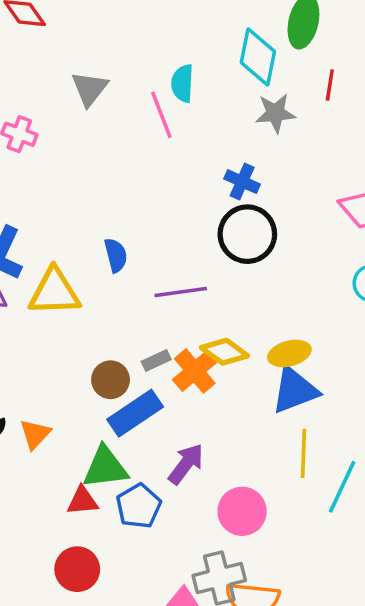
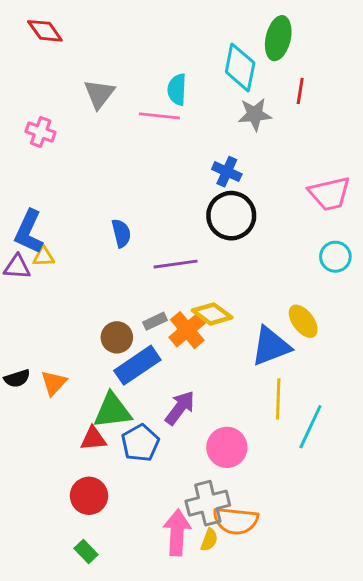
pink line: (161, 115) -> (159, 116), turned -63
yellow triangle: (54, 292) -> (44, 257), moved, size x0.5
yellow ellipse: (289, 353) -> (303, 321), moved, turned 68

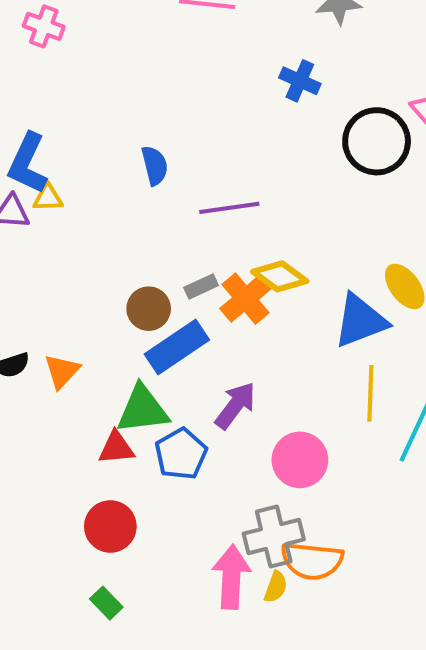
black circle: (231, 216) -> (377, 141), moved

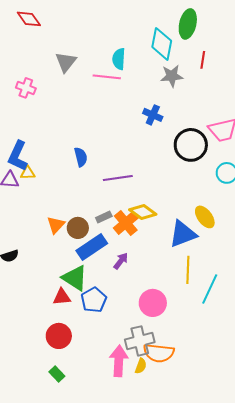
orange triangle: (62, 371) -> (56, 225), moved
purple arrow: (235, 405) -> (121, 261), moved, size x0.7
green triangle: (143, 409) -> (75, 278), turned 40

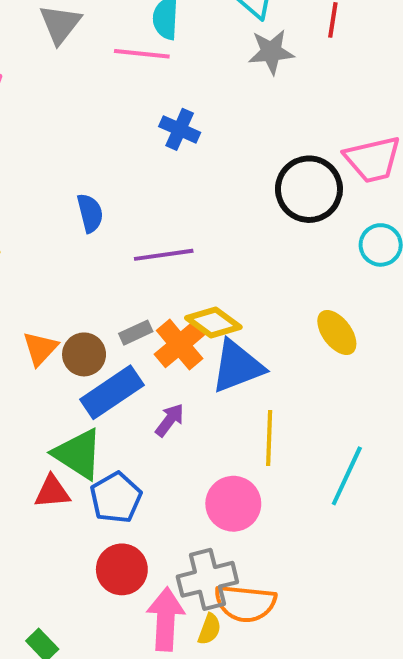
blue cross: (153, 115) -> (180, 129), moved
blue triangle: (183, 234) -> (237, 366), moved
yellow line: (188, 270) -> (269, 438), moved
red circle: (59, 336) -> (122, 569), moved

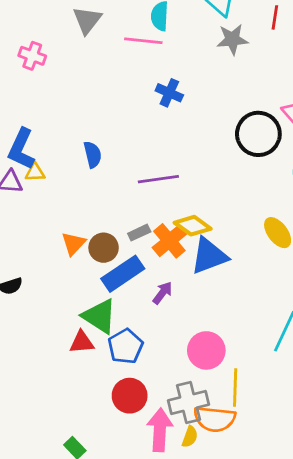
blue semicircle: (90, 213) -> (93, 154), moved
yellow line: (269, 438) -> (235, 387), moved

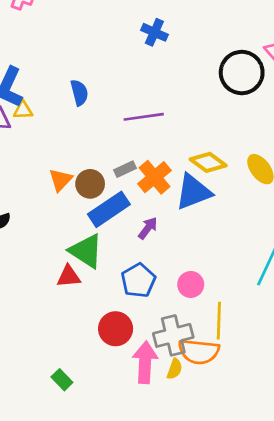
yellow diamond: (193, 226) -> (208, 162), moved
blue pentagon: (125, 346) -> (138, 280), moved
pink circle: (206, 350) -> (191, 284), size x0.7

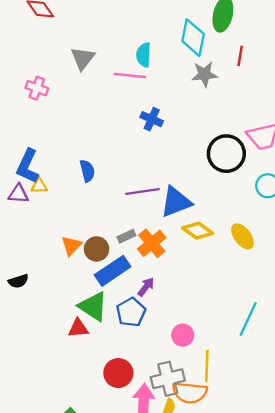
blue triangle: (193, 192) -> (176, 202), moved
blue pentagon: (138, 280) -> (131, 312), moved

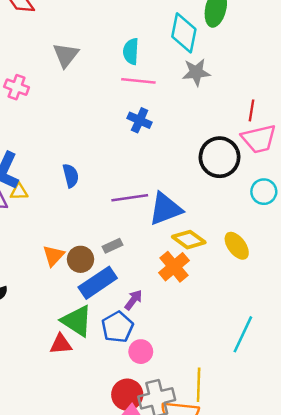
red line: (240, 56) -> (251, 110), moved
pink line: (130, 75) -> (138, 81), moved
orange cross: (152, 243) -> (174, 267), moved
pink circle: (183, 335) -> (141, 352), moved
red circle: (118, 373) -> (127, 395), moved

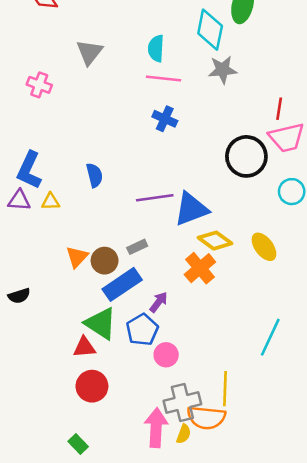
yellow triangle: (19, 192) -> (51, 202), moved
red circle: (127, 395) -> (92, 386), moved

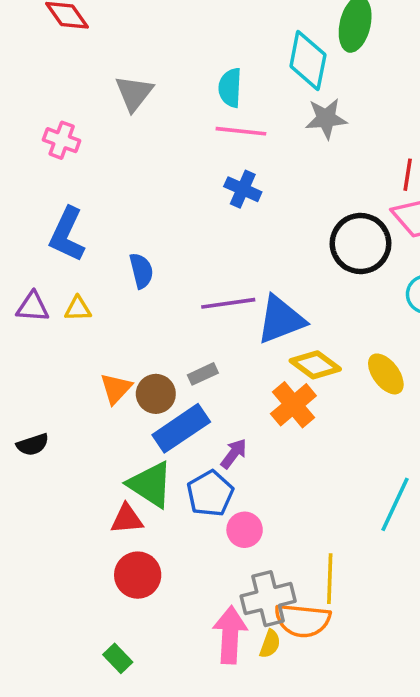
blue L-shape: (29, 170) -> (67, 234), moved

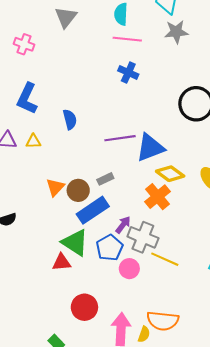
red circle: (138, 575) -> (84, 307), moved
yellow line: (330, 579) -> (165, 259), moved, turned -68
gray cross: (268, 599) -> (143, 237), moved, turned 36

